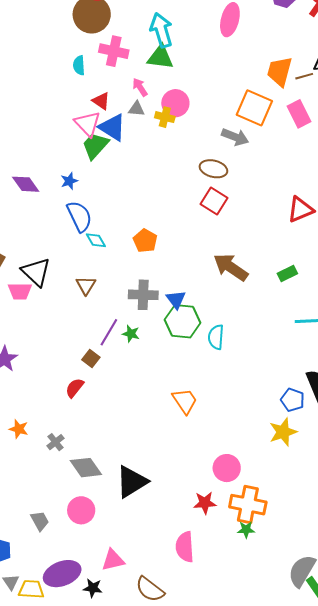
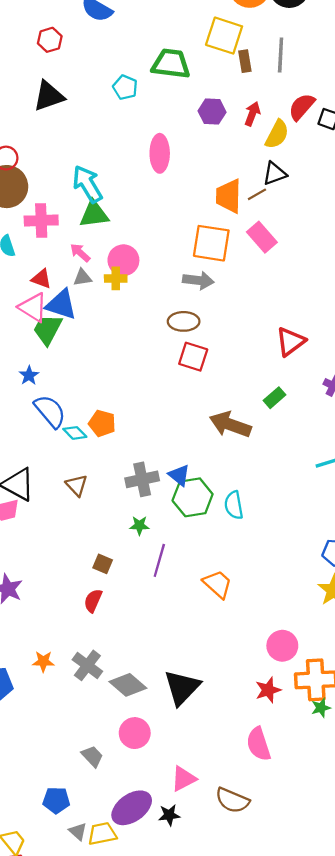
orange pentagon: (145, 241) -> (102, 423), moved
green rectangle: (287, 274) -> (274, 398), moved
purple line: (109, 332) -> (159, 560), moved
gray cross: (56, 442) -> (87, 665), size x1.5

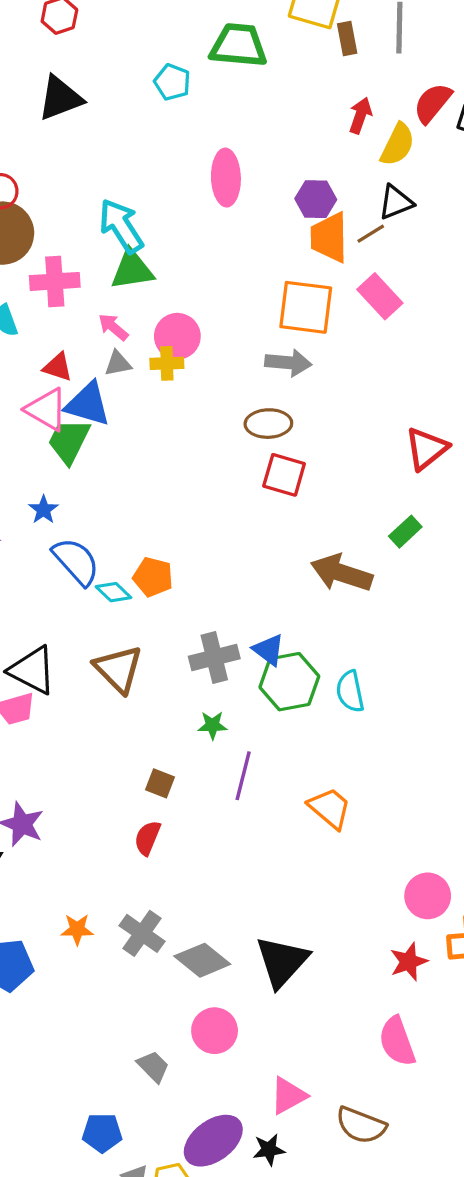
purple hexagon: (212, 112) -> (316, 199), moved
brown triangle: (77, 485) -> (118, 669), size x1.5

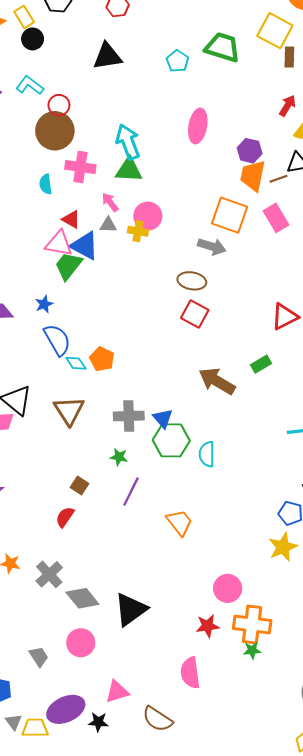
pink triangle: (46, 410) -> (59, 244), turned -32

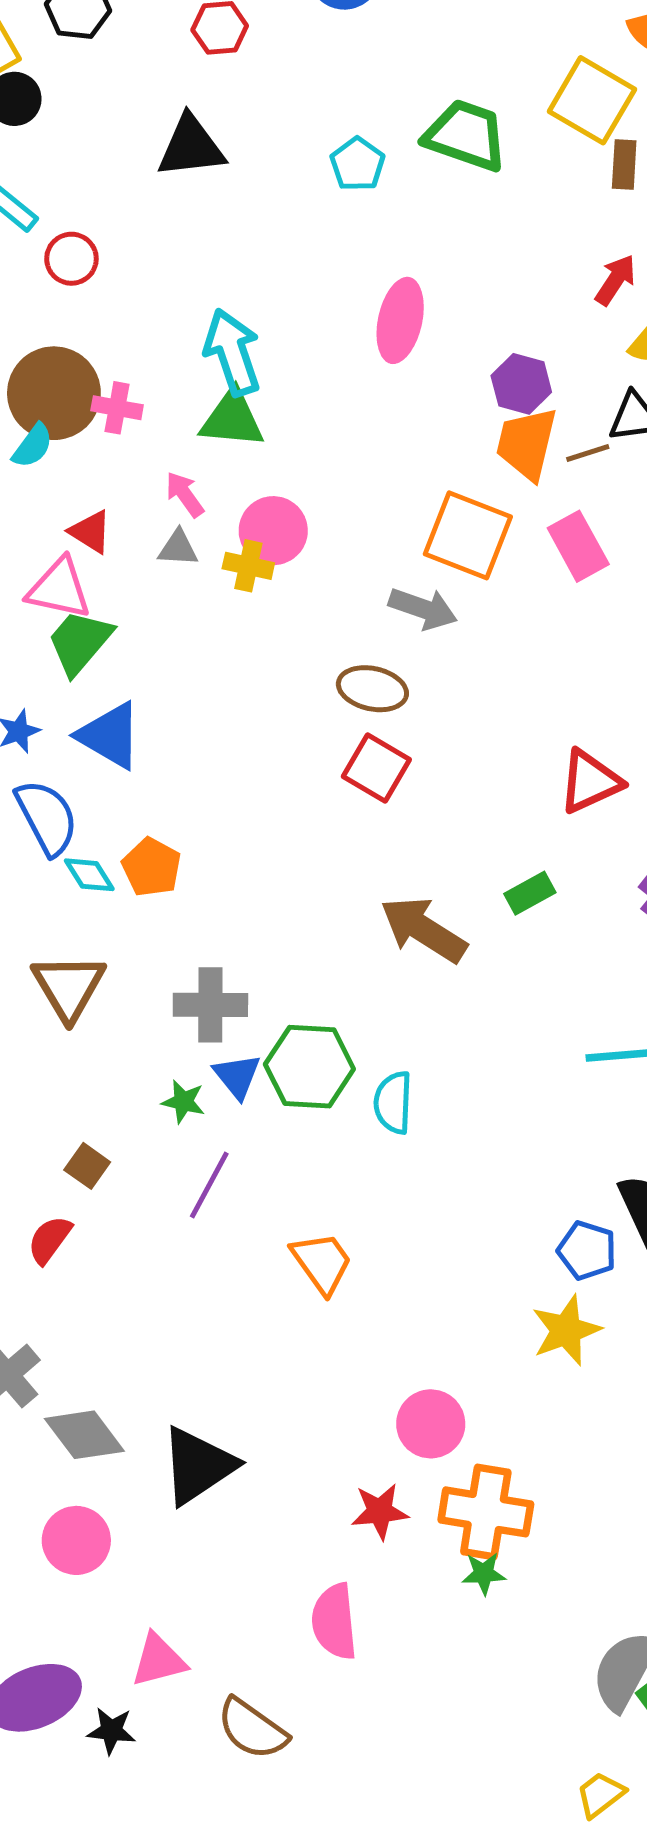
brown circle: (55, 131) -> (54, 393), moved
pink cross: (80, 167) -> (117, 408), size x0.7
cyan semicircle: (46, 184) -> (33, 446), turned -138
blue triangle: (85, 246) -> (110, 736), moved
blue triangle: (163, 418) -> (237, 1076), moved

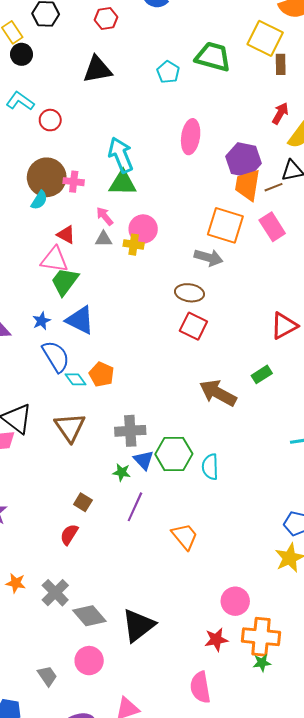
purple hexagon: (521, 384) -> (244, 160), size x1.4

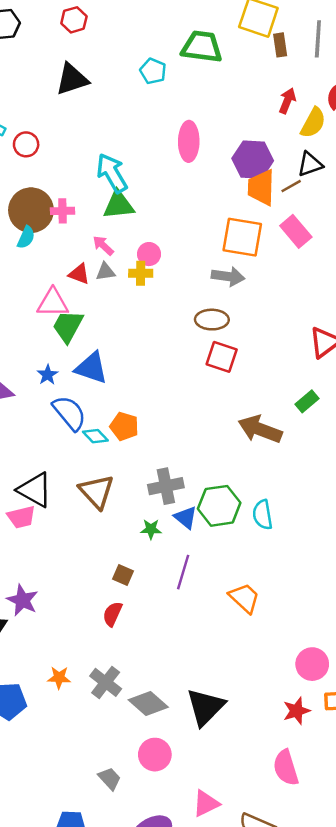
pink circle: (143, 229) -> (149, 254), size x0.7
red triangle: (66, 235) -> (79, 274), moved
green star: (122, 472) -> (151, 529), moved

